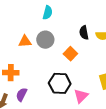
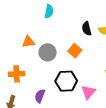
gray circle: (45, 40) -> (48, 52), moved
purple semicircle: (21, 95) -> (40, 96), moved

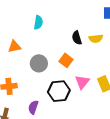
orange triangle: (28, 42) -> (14, 47), moved
pink triangle: (88, 92) -> (82, 82), moved

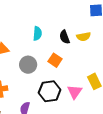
cyan semicircle: (38, 22) -> (37, 33), moved
pink triangle: (82, 82) -> (75, 92), moved

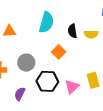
cyan semicircle: (37, 33) -> (46, 22), size x1.5
gray circle: (28, 65) -> (26, 63), moved

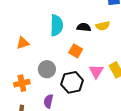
black semicircle: (72, 31) -> (84, 27), turned 120
pink triangle: (72, 87) -> (96, 71), moved

